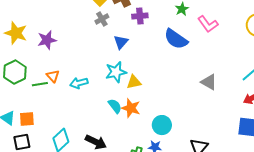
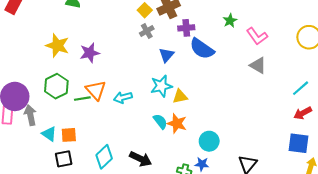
blue semicircle: (176, 39) -> (202, 49), moved
orange triangle: (53, 76) -> (96, 90), size x1.5
gray triangle: (209, 82) -> (258, 65), moved

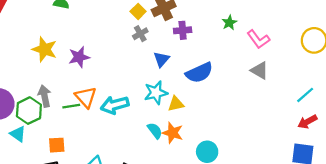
blue semicircle: (202, 49) -> (199, 73), moved, turned -60
green hexagon: (56, 86) -> (29, 111), moved
cyan arrow: (123, 98) -> (115, 105), size x1.4
gray arrow: (30, 115) -> (45, 96), moved
cyan triangle: (49, 134) -> (18, 134), moved

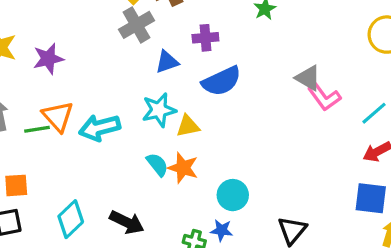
purple cross: (183, 30) -> (205, 38), moved
gray cross: (140, 34) -> (136, 25), size x1.5
pink L-shape: (258, 39) -> (324, 97), moved
blue triangle: (161, 59) -> (167, 62), turned 30

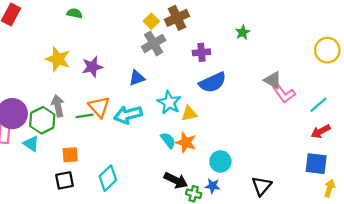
blue triangle: (167, 62) -> (137, 78), moved
cyan star: (159, 110) -> (169, 102), turned -30
black arrow: (127, 222) -> (176, 180), moved

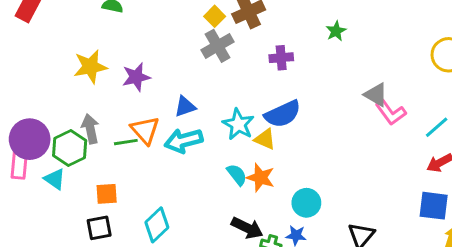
yellow star: (58, 59) -> (90, 67), turned -30
blue triangle: (137, 78) -> (185, 107), moved
blue semicircle: (213, 82) -> (283, 114), moved
yellow triangle: (189, 114) -> (265, 139), turned 36

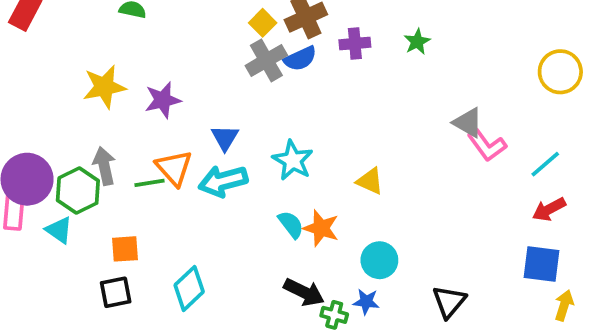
purple cross: (281, 58) -> (355, 44), moved
blue triangle: (185, 107) -> (225, 138), turned -40
blue semicircle: (283, 114) -> (300, 59), moved, size x0.7
yellow triangle: (265, 139) -> (370, 181), moved

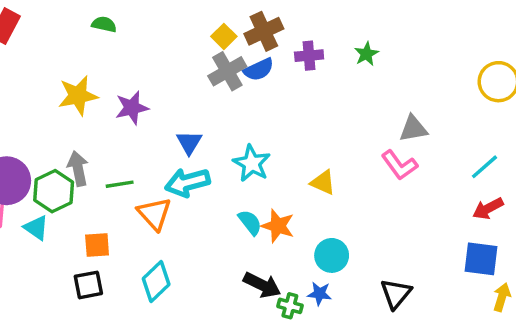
gray triangle: (468, 123) -> (413, 129), turned -40
pink L-shape: (487, 145) -> (399, 165), moved
orange triangle: (174, 168) -> (154, 214), moved

